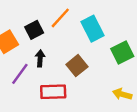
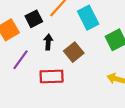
black arrow: (40, 58) -> (48, 42), moved

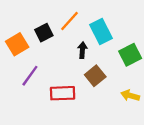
black arrow: (48, 42) -> (82, 50), moved
brown square: (74, 52) -> (95, 76), moved

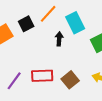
purple line: (30, 76) -> (14, 81), moved
brown square: (95, 76) -> (70, 80), moved

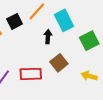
brown square: (70, 80) -> (59, 63), moved

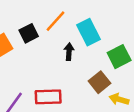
brown square: (59, 63) -> (99, 82), moved

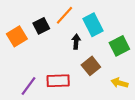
brown square: (99, 82) -> (91, 66), moved

